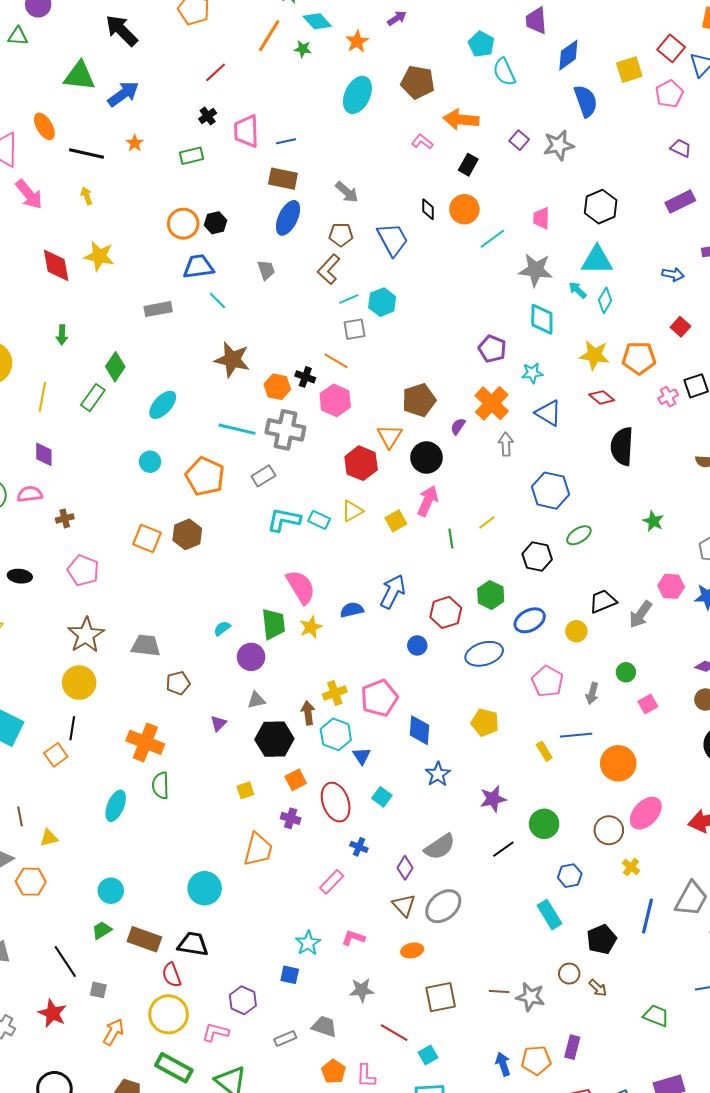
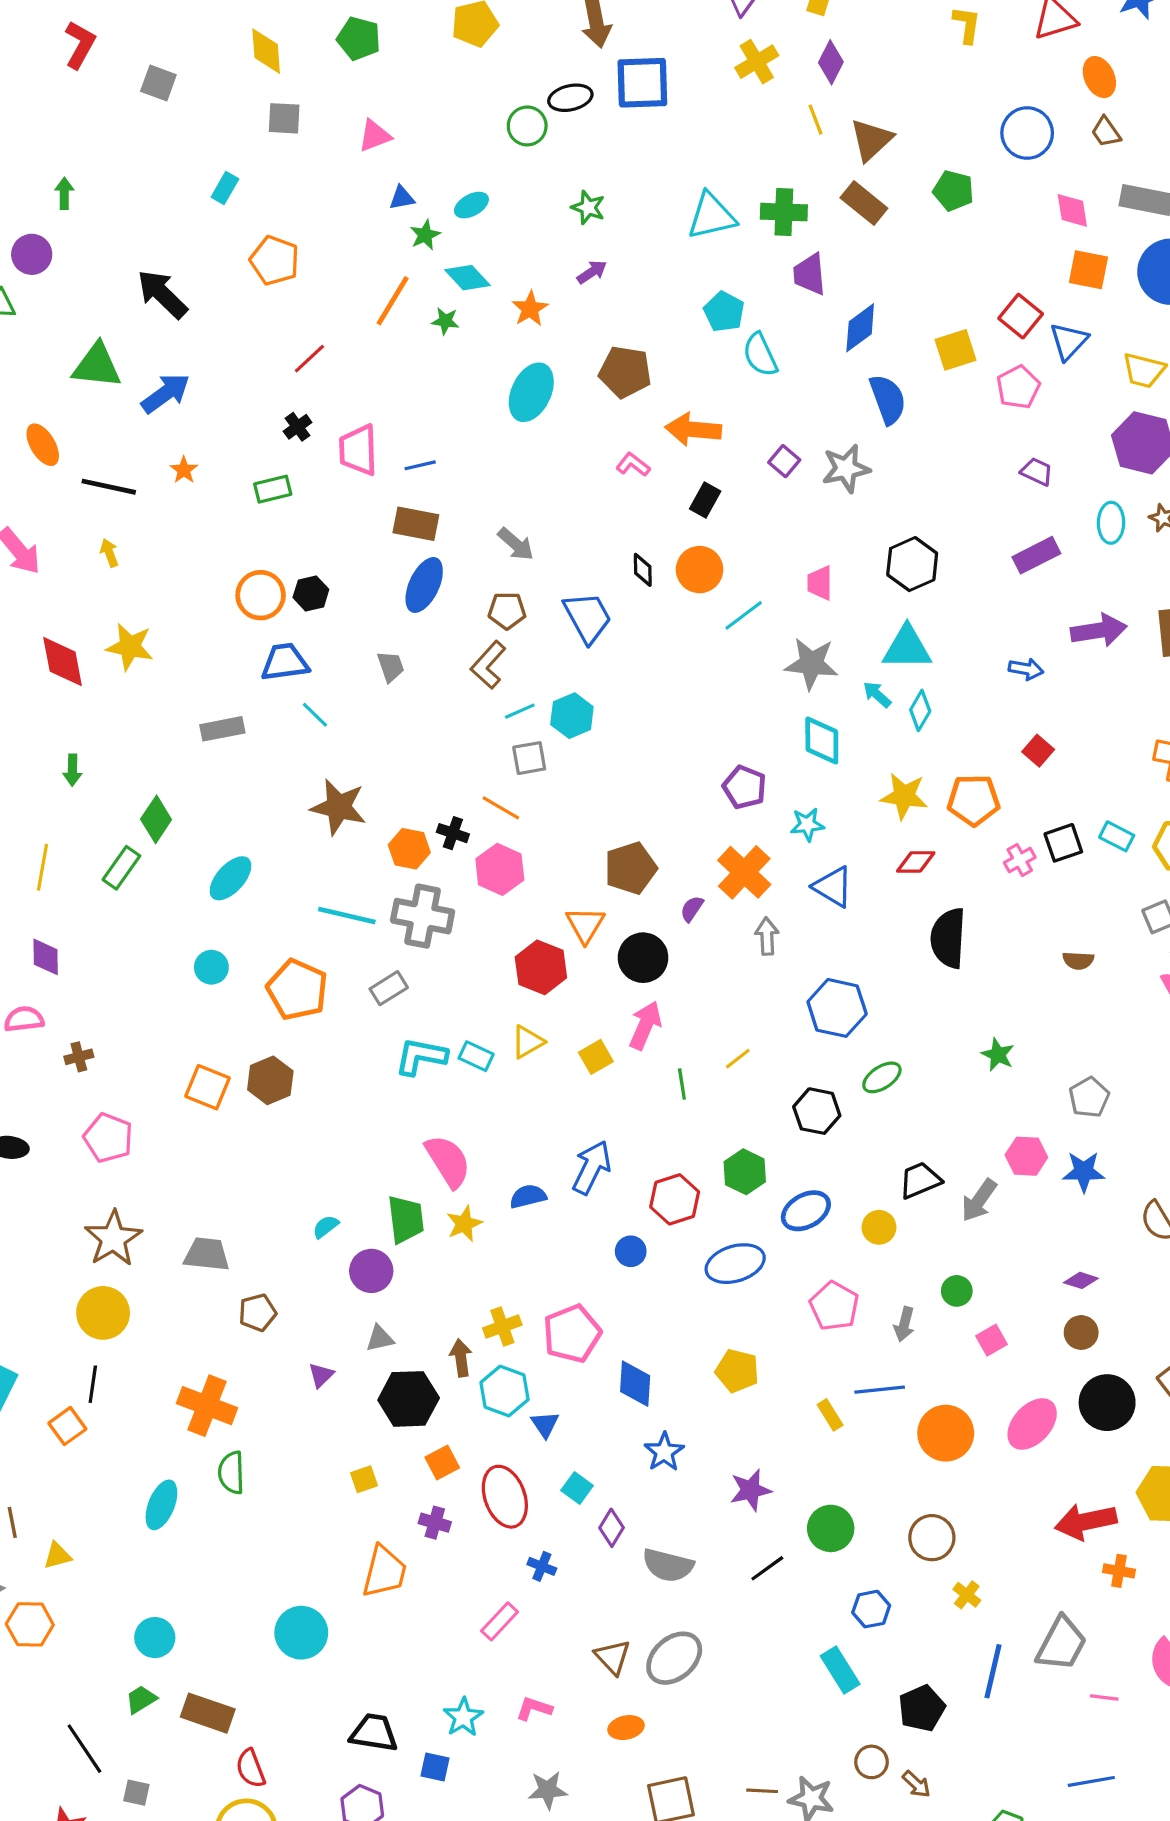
red diamond: (602, 397) -> (916, 862), turned -40
pink ellipse: (646, 813) -> (1032, 1424), moved
gray semicircle: (440, 847) -> (668, 1565), turned 48
purple diamond: (405, 868) -> (612, 1528), moved
black trapezoid: (193, 944) -> (374, 1733), moved

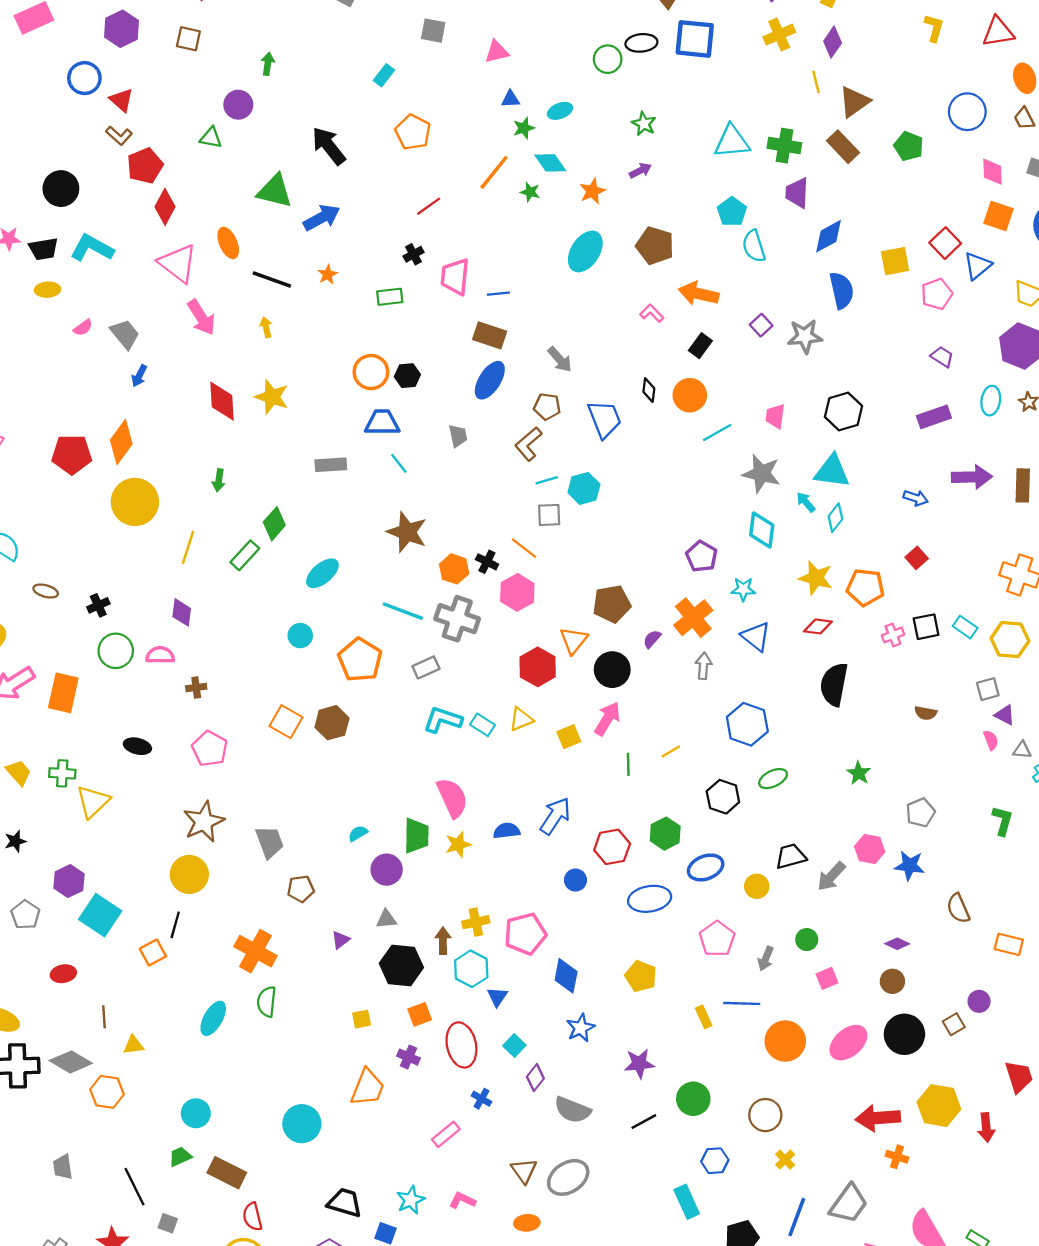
gray trapezoid: (207, 1254) -> (270, 842), turned 56

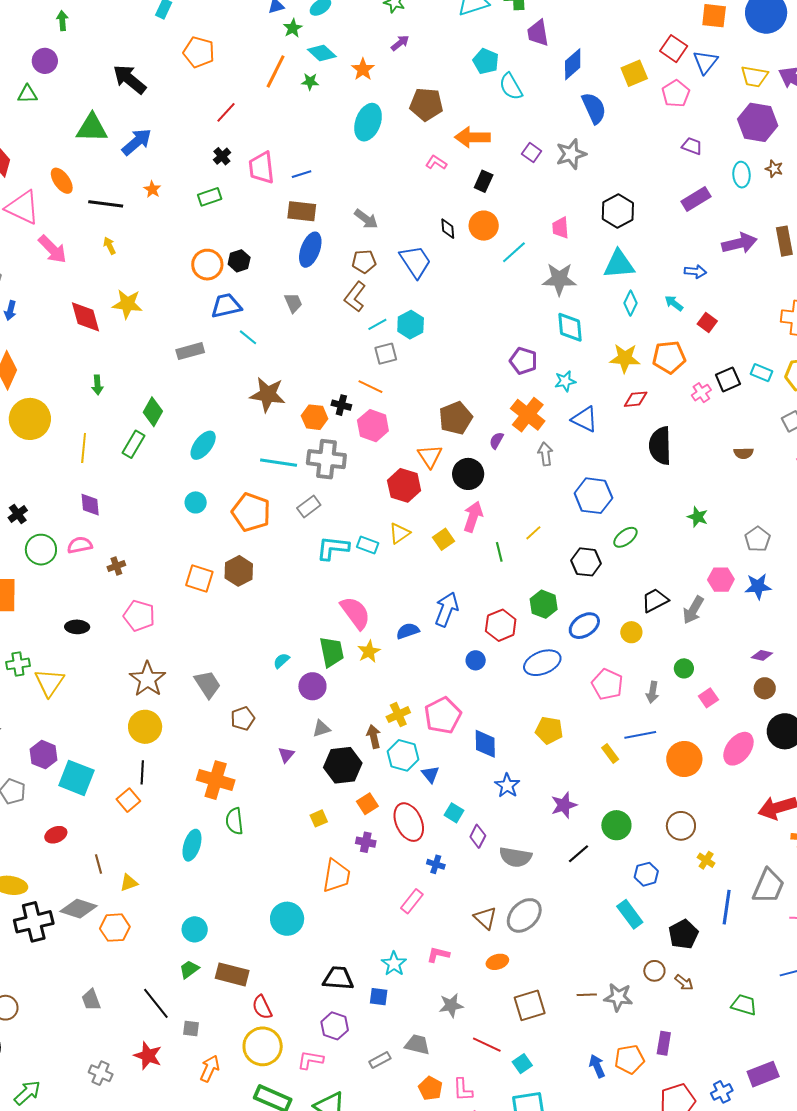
cyan arrow: (806, 502) -> (674, 303), moved

